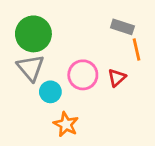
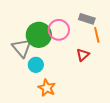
green circle: (33, 34) -> (39, 35), moved
pink circle: (83, 75) -> (59, 30), moved

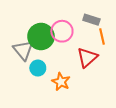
red triangle: (83, 55) -> (87, 57), size x1.5
orange star: (47, 88) -> (61, 82), moved

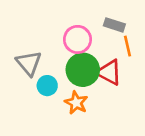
green circle: (41, 36) -> (83, 70), moved
red triangle: (87, 57) -> (109, 72), turned -50

